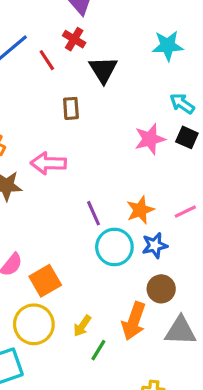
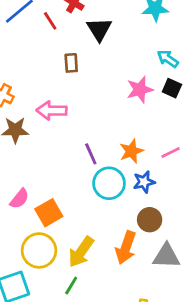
yellow arrow: (82, 326) -> (81, 252), size x1.6
green line: (98, 350) -> (71, 285), moved

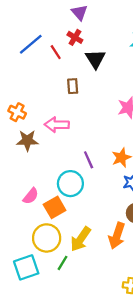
cyan circle: (109, 183) -> (70, 184), moved
green line: (71, 285) -> (62, 263), moved

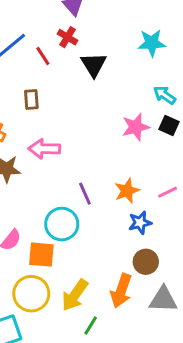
brown rectangle: (73, 86) -> (31, 99), moved
orange square: (55, 207) -> (41, 255), turned 35
green line: (62, 263) -> (91, 326), moved

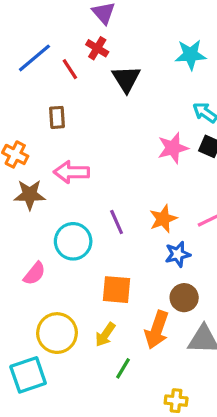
cyan circle: (62, 224) -> (73, 241), moved
orange square: (41, 255) -> (117, 290), moved
yellow arrow: (75, 295) -> (105, 335), size x0.7

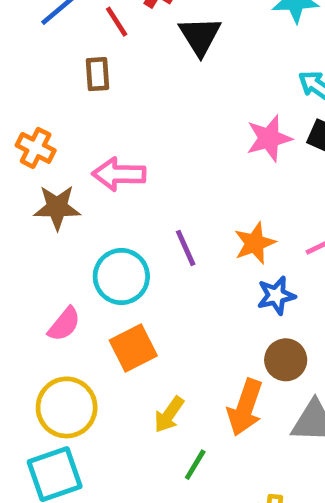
brown rectangle: (57, 117) -> (98, 74), moved
orange square: (117, 290) -> (133, 348), moved, turned -32
yellow circle: (57, 333) -> (67, 407), moved

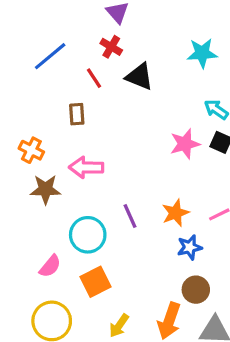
red line: (117, 22) -> (94, 78), moved
black triangle: (200, 36) -> (139, 77), turned -36
brown rectangle: (98, 74) -> (77, 114), moved

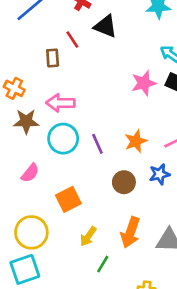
red line: (94, 78) -> (72, 39), moved
cyan circle: (88, 235) -> (63, 139), moved
blue star: (190, 247) -> (160, 174), moved
pink semicircle: (50, 266) -> (30, 173), moved
brown circle: (196, 290) -> (124, 182), moved

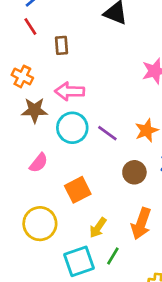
red line: (72, 39) -> (30, 27), moved
purple line: (97, 144) -> (107, 133), turned -30
cyan square: (25, 269) -> (79, 261), moved

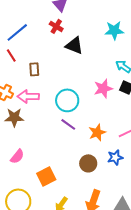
pink arrow: (70, 91) -> (28, 96), moved
cyan circle: (72, 128) -> (67, 100), moved
purple line: (107, 133) -> (68, 124), moved

